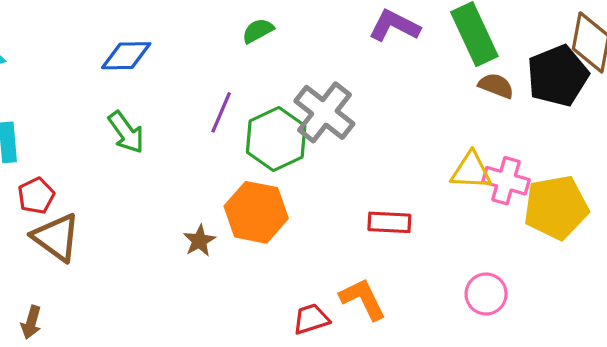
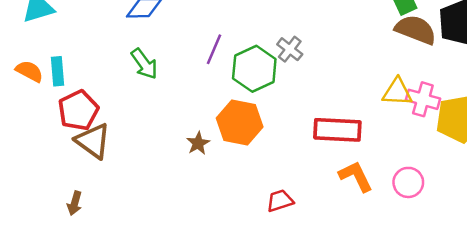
brown semicircle: (496, 86) -> (416, 30), size x1.6
gray cross: (324, 112) -> (290, 49), size x0.6
red pentagon: (36, 196) -> (78, 110), size x1.5
red rectangle: (389, 222) -> (337, 130), size x1.5
orange L-shape: (363, 299) -> (356, 176), moved

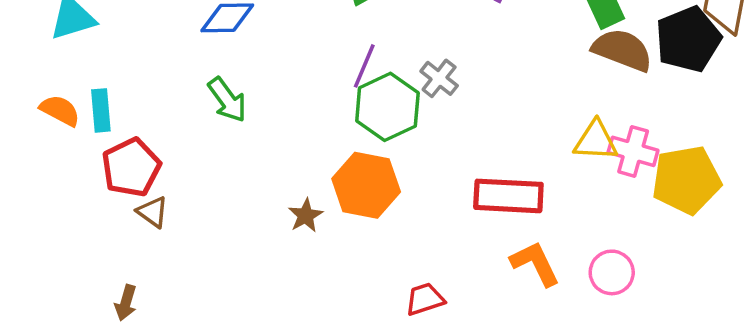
purple line: (214, 49) -> (364, 66), moved
brown triangle: (93, 141) -> (153, 212), size x0.6

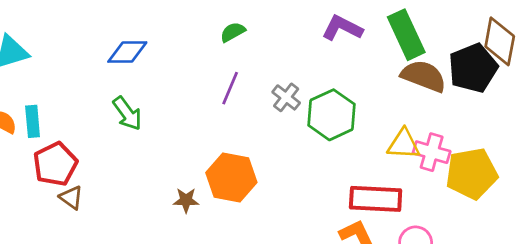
green hexagon: (387, 107) -> (331, 115), moved
red rectangle: (508, 196) -> (376, 199), moved
brown star: (306, 215) -> (186, 200), turned 30

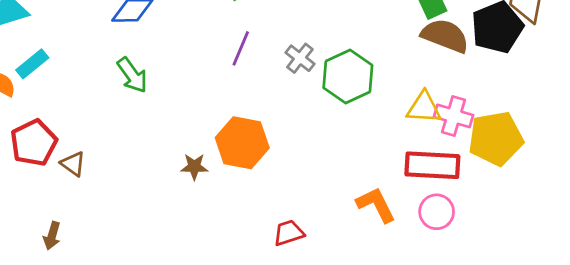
cyan rectangle: (33, 121) -> (32, 64), moved, turned 56
red pentagon: (55, 164) -> (34, 143), moved
red rectangle: (376, 199) -> (432, 165), moved

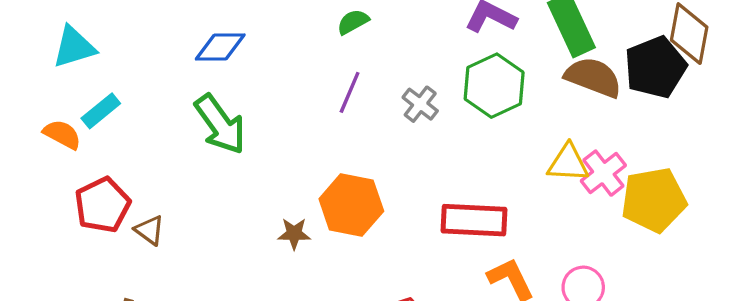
green arrow: (132, 75) -> (220, 124), size x1.4
green hexagon: (348, 77) -> (494, 86), moved
pink cross: (454, 116) -> (603, 173), turned 36
red rectangle: (432, 165) -> (474, 220), moved

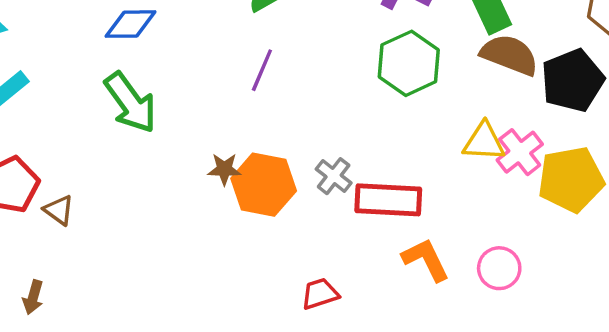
black pentagon: (655, 67) -> (573, 80), moved
gray cross: (420, 104) -> (334, 176), moved
brown star: (294, 234) -> (224, 169), moved

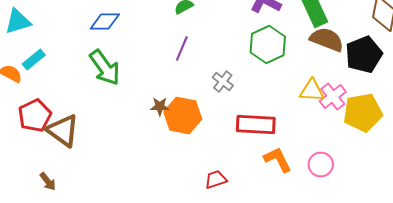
gray cross: (334, 176) -> (223, 82), moved
brown triangle: (59, 210) -> (63, 130), size x1.8
brown arrow: (33, 297) -> (48, 182), turned -54

